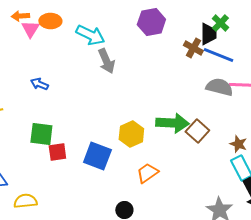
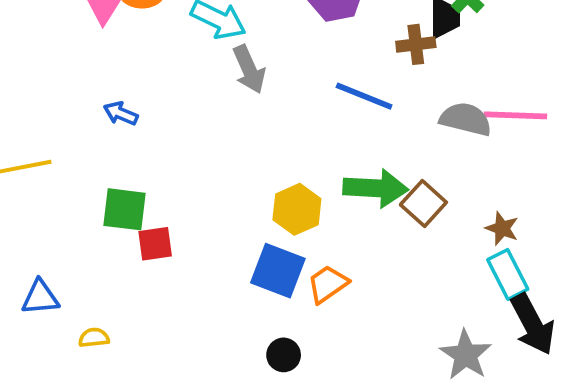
brown cross: (193, 48) -> (416, 44), turned -36
blue line: (218, 55) -> (364, 96), moved
blue square: (97, 156) -> (278, 271), moved
yellow semicircle: (25, 201) -> (94, 338), size x0.7

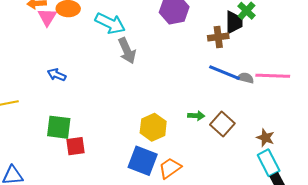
blue line: (364, 96) -> (224, 73), moved
gray semicircle: (466, 119) -> (245, 78), size x0.6
green arrow: (376, 188) -> (196, 116), size x0.5

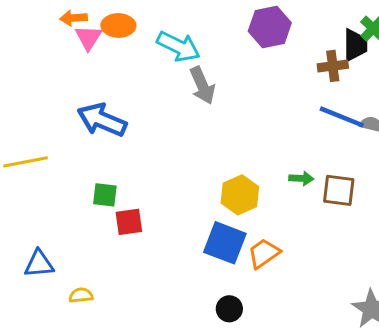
blue arrow: (57, 75) -> (102, 120), size x1.8
brown square: (222, 124) -> (339, 190), turned -35
green square: (59, 127) -> (105, 195), size x0.7

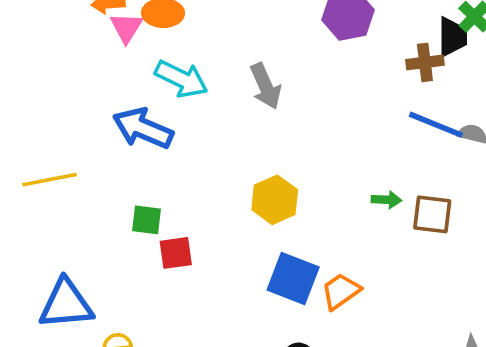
cyan arrow: (178, 46) -> (181, 79), moved
yellow hexagon: (240, 195) -> (275, 200), moved
blue triangle: (39, 264) -> (66, 304), size x1.5

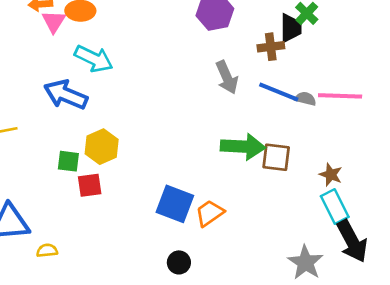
gray arrow: (266, 86) -> (227, 77), moved
yellow hexagon: (275, 200) -> (102, 147), moved
green arrow: (386, 200) -> (243, 147), size x2.0

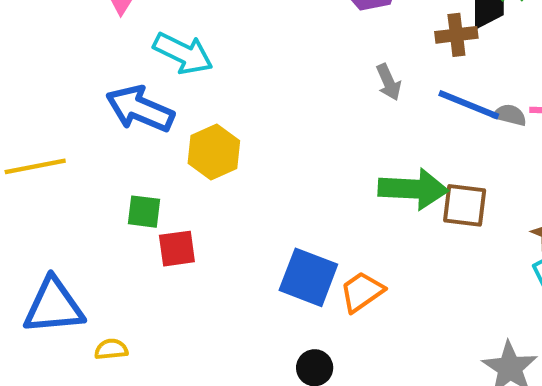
gray arrow: (227, 77) -> (389, 82), size x0.7
yellow hexagon: (102, 147) -> (214, 152), moved

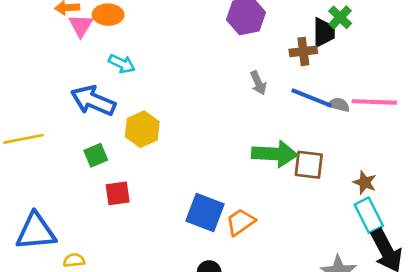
cyan arrow: (183, 53) -> (122, 64), size x0.7
green square: (144, 212) -> (96, 155), moved, turned -30

